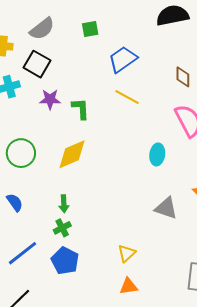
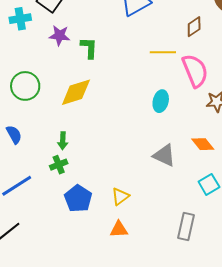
brown diamond: (183, 77) -> (194, 27), turned 50
yellow line: (127, 97) -> (163, 52), moved, turned -35
blue pentagon: (65, 261) -> (78, 199), moved

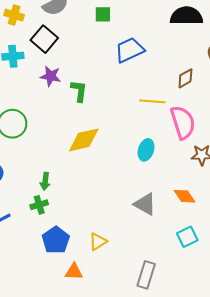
yellow diamond: (76, 92) -> (84, 140), moved
gray rectangle: (186, 226) -> (146, 275), moved
orange triangle: (119, 229) -> (74, 272), moved

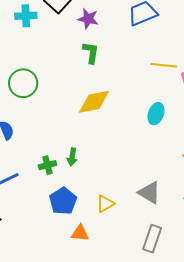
purple star: (51, 76) -> (88, 19), moved
green arrow: (45, 181) -> (72, 157), moved
gray triangle: (145, 204) -> (149, 193), moved

